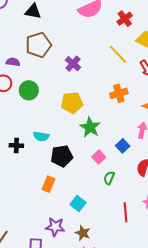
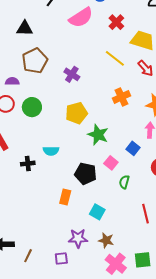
black pentagon: (62, 156) -> (86, 174), moved, turned 30

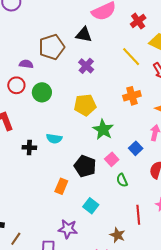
black triangle: (25, 28) -> (84, 35), moved
green semicircle: (124, 182) -> (122, 180), turned -48
brown star: (106, 240) -> (117, 235), moved

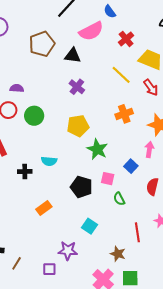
brown pentagon: (52, 47) -> (42, 44), moved
pink square: (112, 159) -> (108, 179), turned -32
orange rectangle: (61, 186) -> (44, 208), moved, turned 35

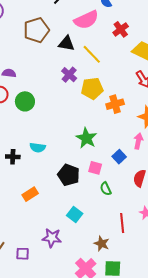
yellow line: (121, 75) -> (92, 54), moved
yellow pentagon: (78, 126) -> (92, 88), moved
purple square: (49, 269) -> (23, 254), moved

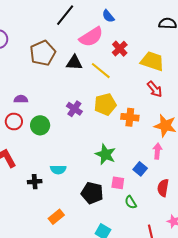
red cross: (121, 29) -> (120, 49), moved
purple cross: (69, 75) -> (74, 109), moved
orange cross: (115, 104) -> (130, 117), turned 30

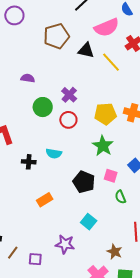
yellow pentagon: (105, 104) -> (105, 114), moved
purple cross: (74, 109) -> (69, 95), moved
red circle: (14, 121) -> (68, 120), moved

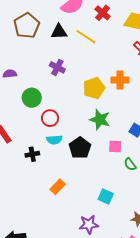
purple cross: (69, 95) -> (57, 67), moved
red circle: (68, 120) -> (50, 118), moved
black pentagon: (84, 182) -> (80, 148), moved, turned 30

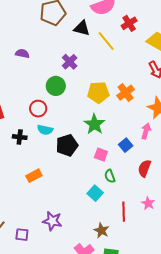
orange cross: (120, 80) -> (126, 93), turned 36
green circle: (32, 98) -> (56, 86), moved
red circle: (50, 118) -> (38, 109), moved
cyan square: (106, 197) -> (95, 193), moved

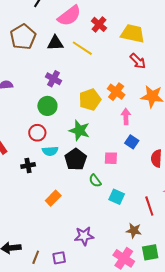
green star: (94, 124) -> (79, 130), moved
pink arrow: (146, 131) -> (126, 116), moved
green semicircle: (110, 176) -> (95, 181), moved

